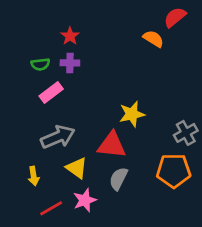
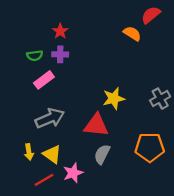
gray cross: (186, 133) -> (160, 99), moved
yellow triangle: (77, 168) -> (52, 154), moved

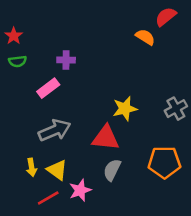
red star: (60, 31) -> (14, 36), moved
green semicircle: (35, 56) -> (18, 61), moved

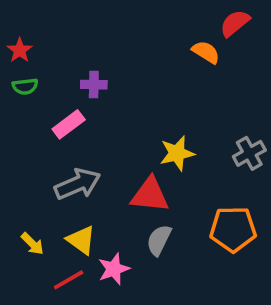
yellow arrow: (32, 167) -> (32, 244), moved, turned -36

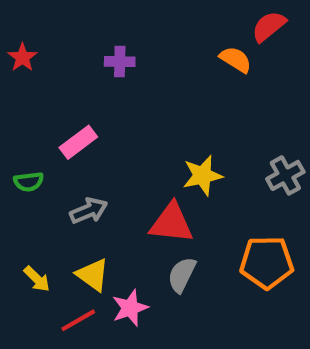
purple cross: (94, 85) -> (120, 62), moved
green semicircle: (25, 86) -> (29, 182), moved
gray arrow: (78, 184) -> (89, 211), size x0.7

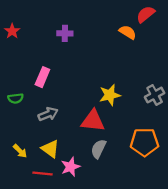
pink rectangle: (78, 142) -> (42, 77), turned -30
red line: (78, 320) -> (42, 173), turned 36

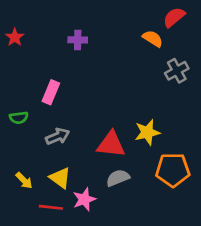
yellow star: (110, 95) -> (147, 132), moved
gray cross: (155, 95) -> (177, 71), moved
gray semicircle: (99, 149) -> (118, 178), turned 42

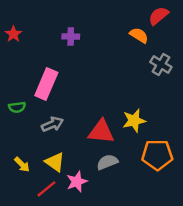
gray cross: (177, 71) -> (161, 65), turned -30
pink rectangle: (51, 92) -> (46, 84), size x1.4
red line: (51, 207) -> (46, 189), turned -45

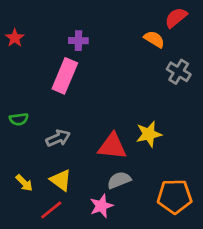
pink rectangle: (46, 84) -> (65, 76), moved
orange pentagon: (157, 155) -> (175, 196), moved
pink star: (77, 182) -> (101, 206), moved

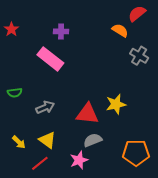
pink rectangle: (65, 76) -> (50, 59), turned -75

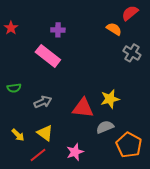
gray semicircle: (93, 140) -> (105, 127), moved
orange pentagon: (136, 153) -> (129, 145), turned 30

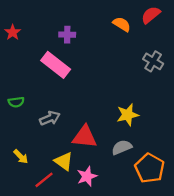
orange semicircle: (114, 29) -> (122, 24), moved
red triangle: (83, 108) -> (85, 137), moved
yellow triangle: (45, 133) -> (64, 161), moved

